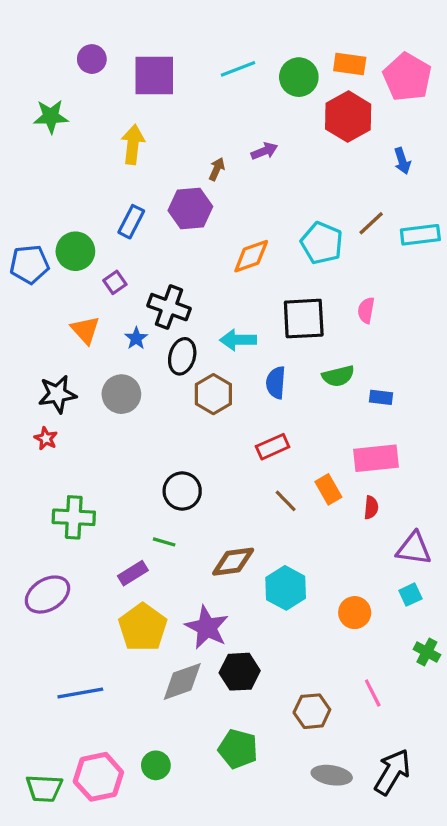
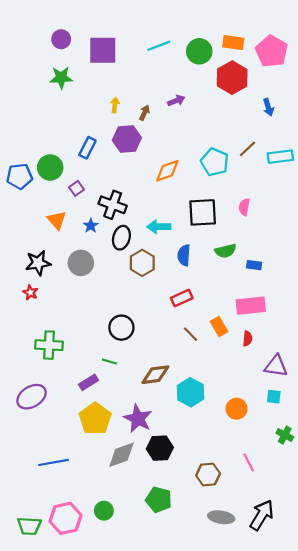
green star: (51, 117) -> (61, 78), moved
yellow arrow: (133, 144) -> (115, 105), moved, size x0.6
cyan square: (410, 595) -> (274, 397), turned 32

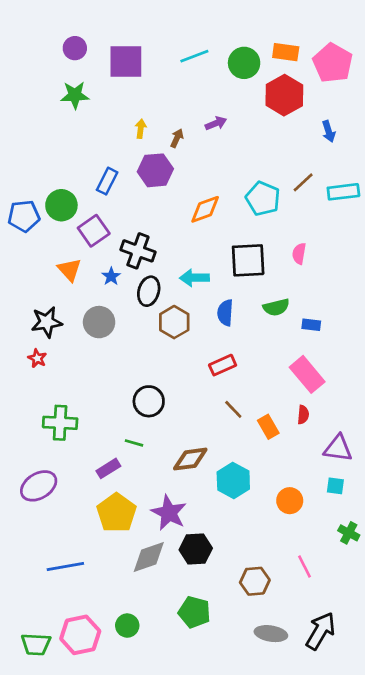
purple square: (76, 188) -> (94, 231), size x1.6
pink rectangle: (251, 306) -> (307, 374), turned 56
orange rectangle: (219, 326) -> (268, 427), moved

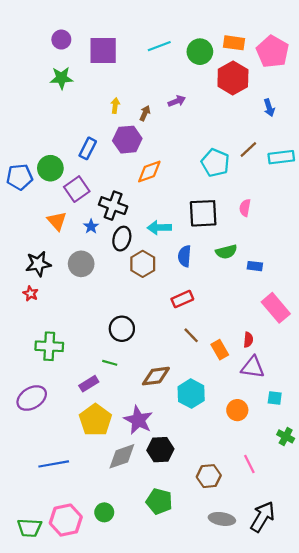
orange diamond: (205, 209) -> (149, 171), moved
pink rectangle: (307, 374) -> (276, 308), moved
purple triangle: (338, 448) -> (253, 367), moved

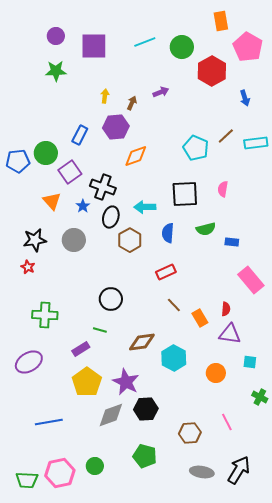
orange rectangle: (234, 43) -> (221, 21), moved, turned 72

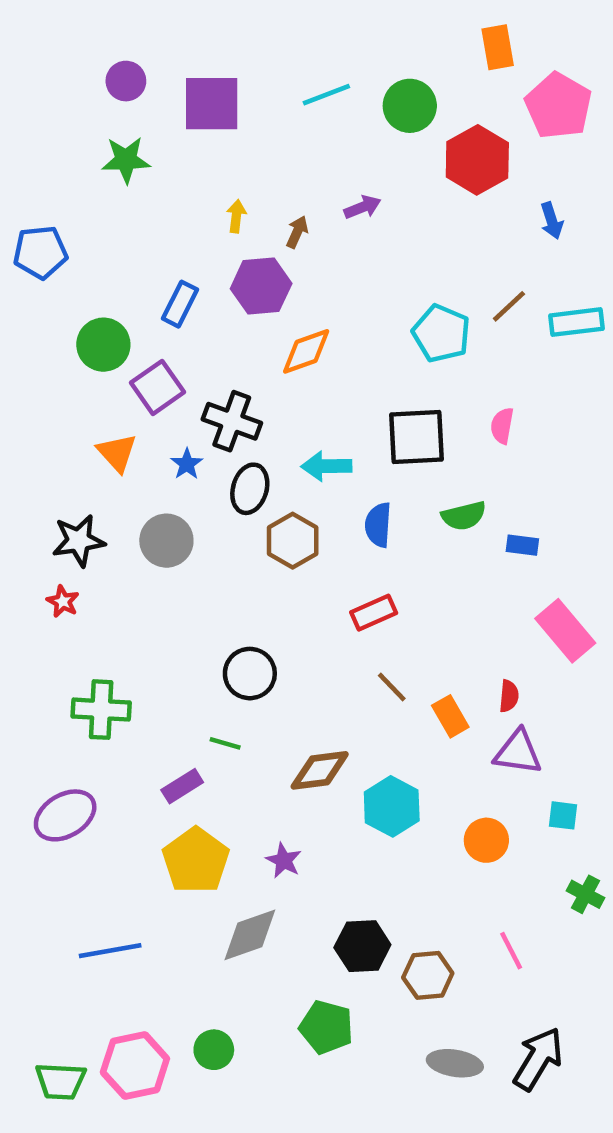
blue pentagon: (18, 161) -> (40, 252), moved
purple star: (126, 382) -> (284, 860), size x0.6
black hexagon: (146, 409) -> (362, 946), moved

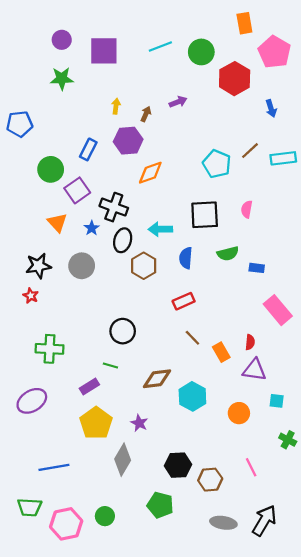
gray diamond: (250, 935) -> (123, 460), turned -40
green trapezoid: (61, 1081) -> (30, 507), moved

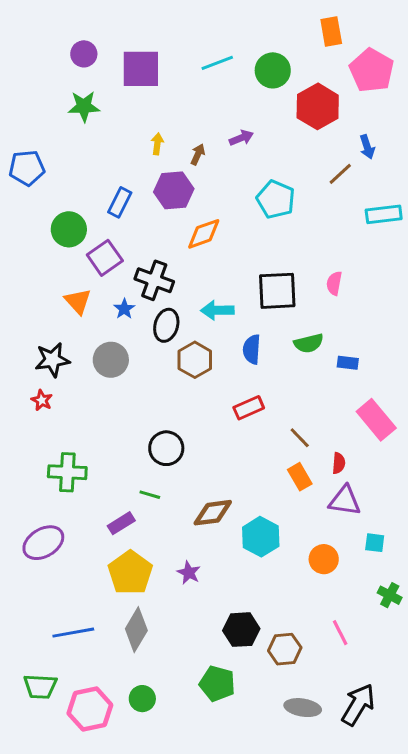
brown line: (250, 151) -> (340, 174), moved
cyan pentagon: (217, 164) -> (276, 199), moved
brown line: (192, 338) -> (300, 438), moved
gray diamond: (123, 460) -> (136, 630), moved

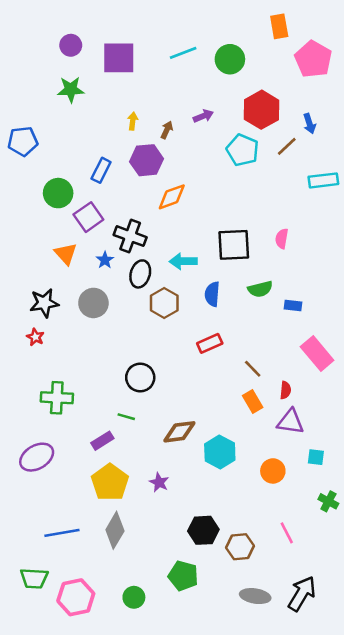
red hexagon: (318, 106) -> (261, 110), moved
cyan pentagon: (276, 199) -> (243, 150), moved
green circle: (142, 699) -> (134, 597), moved

